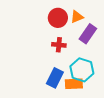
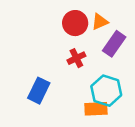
red cross: (59, 45) -> (76, 58), turned -32
blue rectangle: (55, 78) -> (39, 91), moved

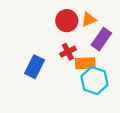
blue rectangle: (39, 91) -> (35, 67), moved
orange rectangle: (96, 109) -> (85, 63), moved

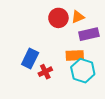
purple rectangle: (101, 39) -> (89, 34), turned 42
red cross: (68, 52) -> (45, 72), moved

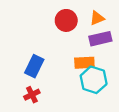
orange triangle: (78, 17) -> (97, 18), moved
red cross: (45, 72) -> (32, 95), moved

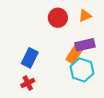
purple rectangle: (100, 39) -> (85, 45), moved
orange rectangle: (84, 63) -> (74, 55), turned -54

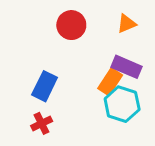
red circle: (58, 18) -> (71, 25), moved
purple rectangle: (85, 45) -> (126, 67), turned 36

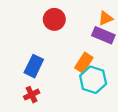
orange triangle: (126, 24) -> (106, 18), moved
purple rectangle: (126, 67) -> (103, 35), moved

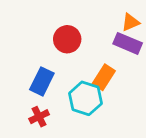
red circle: (54, 19) -> (67, 39), moved
cyan hexagon: (93, 80) -> (85, 98), moved

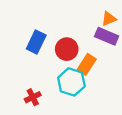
red circle: (67, 39) -> (67, 49), moved
blue rectangle: (42, 81) -> (36, 42), moved

